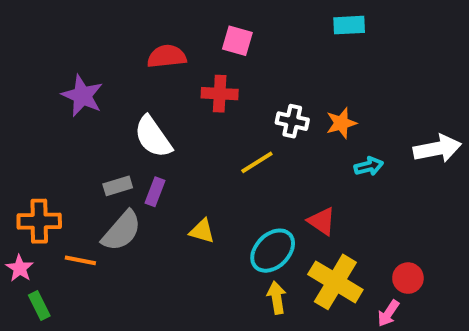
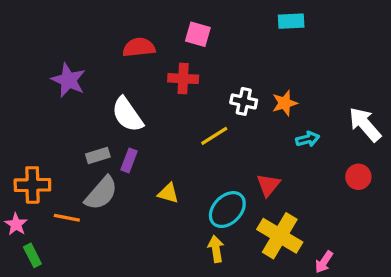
white arrow: (437, 149) -> (365, 124), turned -120
red triangle: (322, 221) -> (268, 185), turned 35
red circle: (408, 278) -> (358, 177), moved
yellow arrow: (277, 298) -> (216, 249), moved

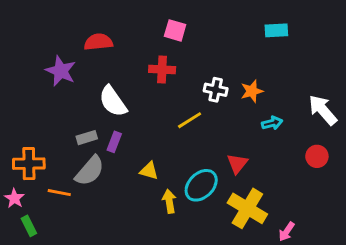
cyan rectangle: (291, 21) -> (276, 30), moved
red semicircle: (139, 47) -> (98, 42), moved
yellow arrow: (216, 249) -> (169, 201), moved

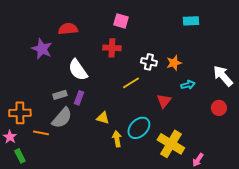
red triangle: (237, 164) -> (164, 101), moved

